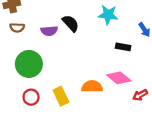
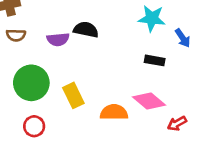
cyan star: (108, 15) -> (152, 18), moved
black semicircle: (71, 23) -> (86, 30), turned -36
yellow rectangle: (61, 96) -> (73, 95), moved

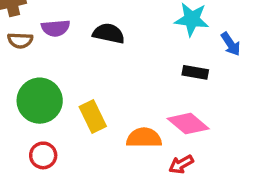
purple semicircle: (58, 39) -> (56, 28), moved
red arrow: (177, 123) -> (181, 164), moved

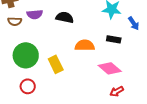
orange semicircle: (144, 138) -> (85, 45), moved
red arrow: (181, 164) -> (117, 91), moved

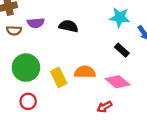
black rectangle: (114, 39) -> (122, 50), turned 32
orange semicircle: (85, 45) -> (85, 72), moved
red arrow: (117, 91) -> (104, 107), moved

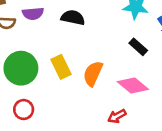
orange semicircle: (85, 72) -> (93, 74), turned -66
yellow rectangle: (59, 77) -> (61, 67), moved

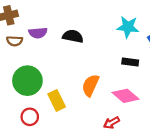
black rectangle: (138, 47) -> (130, 62), turned -35
yellow rectangle: (61, 67) -> (57, 100), moved

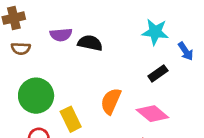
purple semicircle: (38, 33) -> (61, 35), moved
black rectangle: (130, 62) -> (158, 73), turned -42

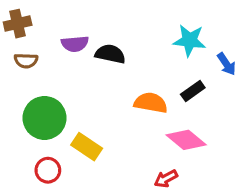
orange semicircle: (111, 101) -> (151, 103), moved, turned 76
yellow rectangle: (71, 119) -> (87, 147), turned -30

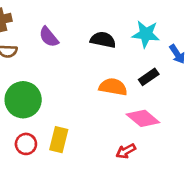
purple semicircle: (75, 44) -> (49, 37), turned 55
black semicircle: (110, 54) -> (103, 40), moved
yellow rectangle: (87, 147) -> (59, 140), moved, turned 70

